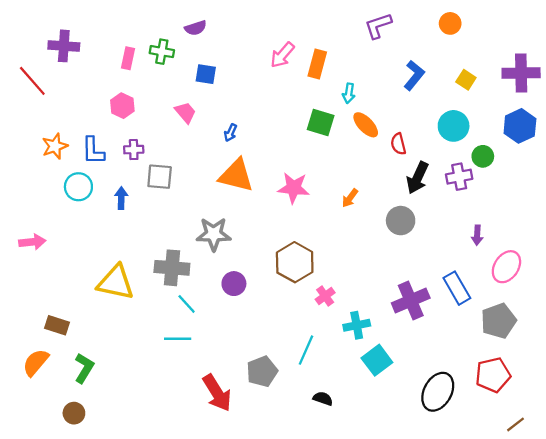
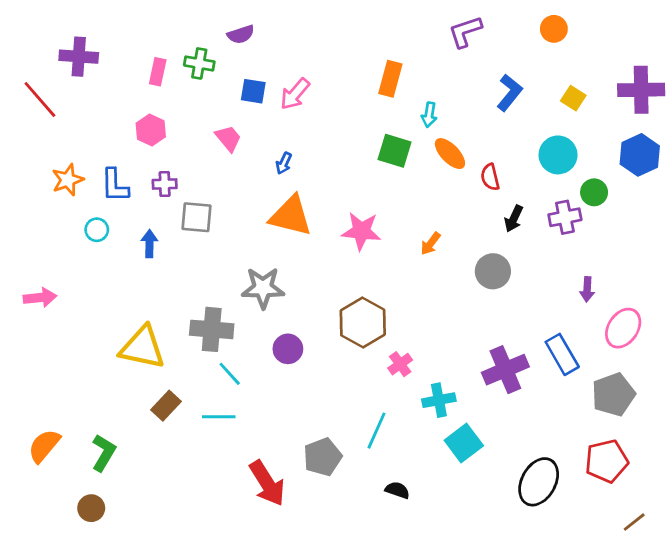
pink arrow: (282, 55) -> (295, 94), moved
black arrow: (417, 178) -> (514, 219), size x0.7
cyan circle: (78, 187) -> (97, 230), size x0.7
brown rectangle: (57, 325) -> (166, 406), moved, turned -65

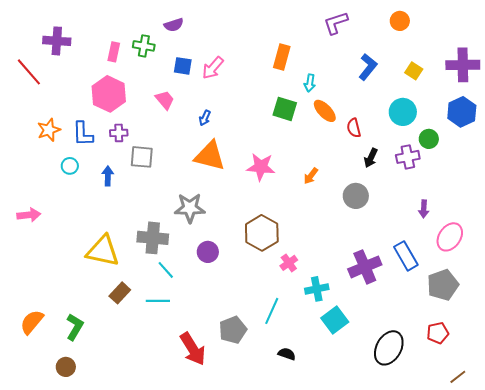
pink hexagon: (151, 130) -> (109, 94), size x1.6
red pentagon: (607, 461) -> (438, 333), size x0.7

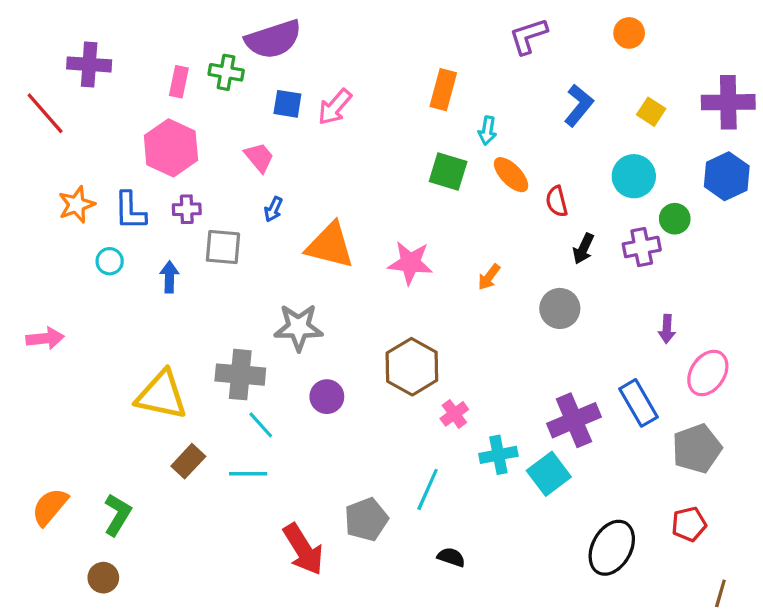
purple semicircle: (174, 25) -> (273, 39), size x1.8
blue arrow: (205, 118) -> (273, 209), moved
cyan square: (335, 320) -> (549, 474), moved
brown line: (458, 377) -> (720, 593), turned -36

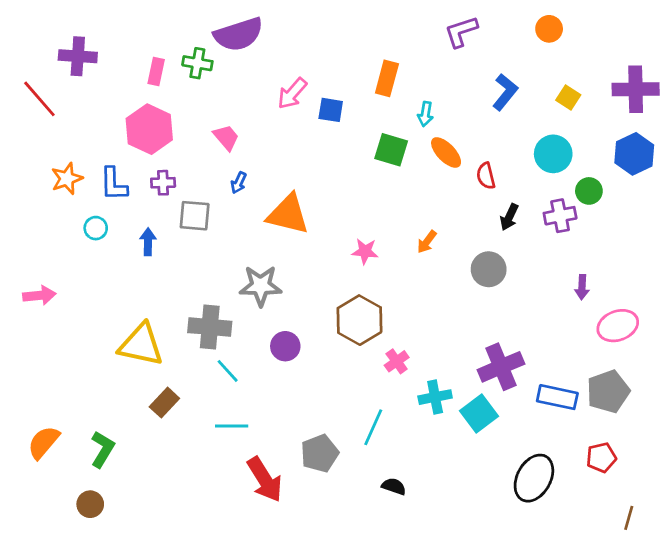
blue square: (287, 104) -> (331, 110), moved
pink star: (410, 263) -> (365, 251), moved, size x0.7
pink ellipse: (708, 373) -> (618, 326), turned 36
blue rectangle: (639, 403) -> (557, 397), moved, turned -48
cyan line: (248, 474) -> (232, 426), moved

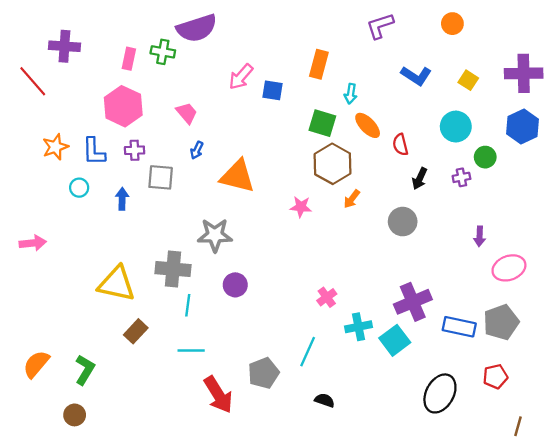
blue L-shape: (505, 92) -> (416, 76), turned 84
purple cross: (560, 216) -> (461, 177), size x0.7
brown hexagon: (359, 320) -> (333, 164), moved
cyan line: (228, 371) -> (188, 305), turned 50

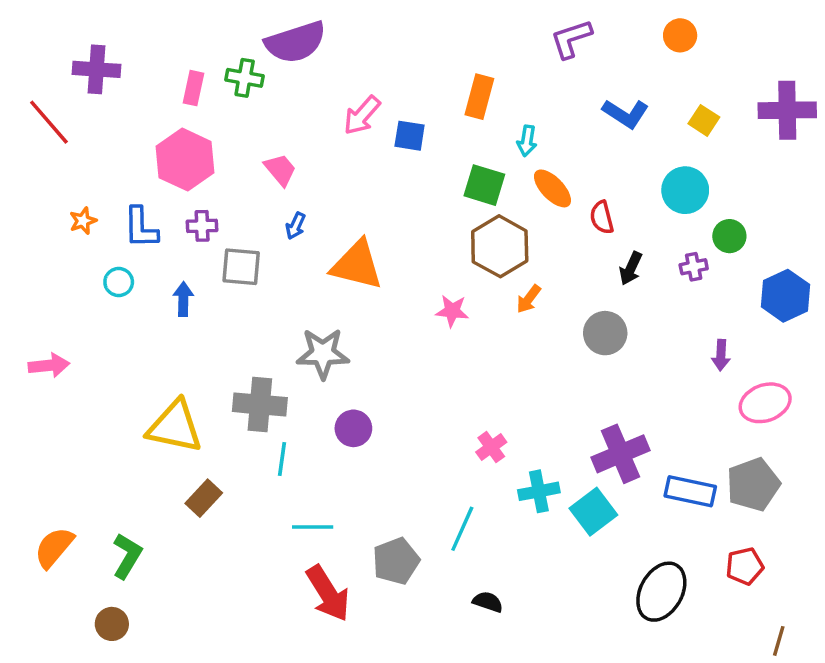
blue hexagon: (523, 127) -> (786, 296), moved
orange star: (55, 147) -> (83, 221), size x0.7
cyan line: (191, 350) -> (313, 527), moved

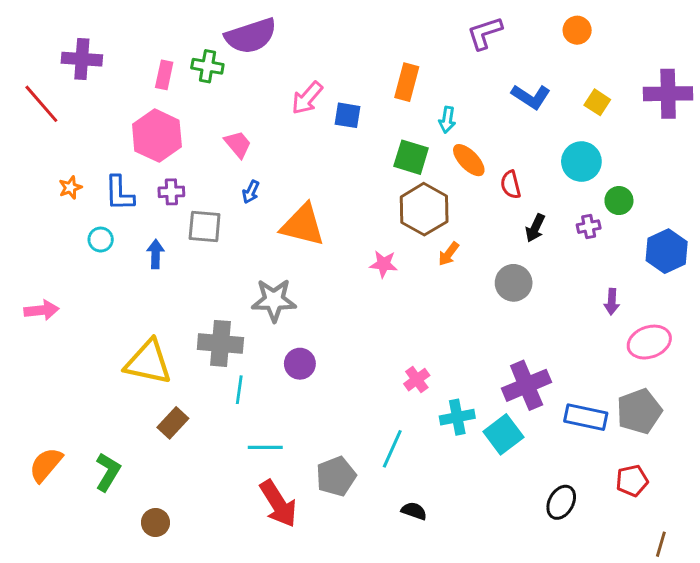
black ellipse: (661, 592) -> (561, 502), size x0.7
brown circle: (112, 624) -> (155, 522), moved

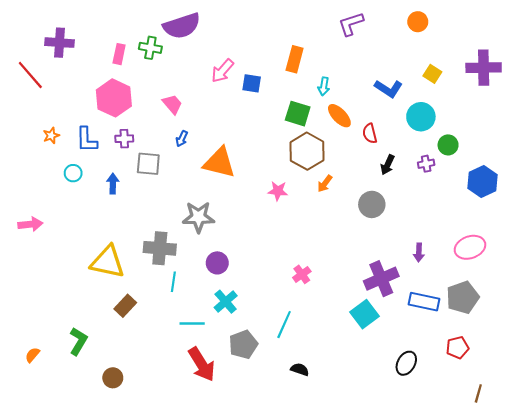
blue L-shape: (531, 97) -> (389, 89), moved
purple arrow: (612, 302) -> (419, 253), moved
cyan cross: (457, 417) -> (226, 302), moved, turned -30
orange semicircle: (46, 465) -> (32, 355), moved, size x0.6

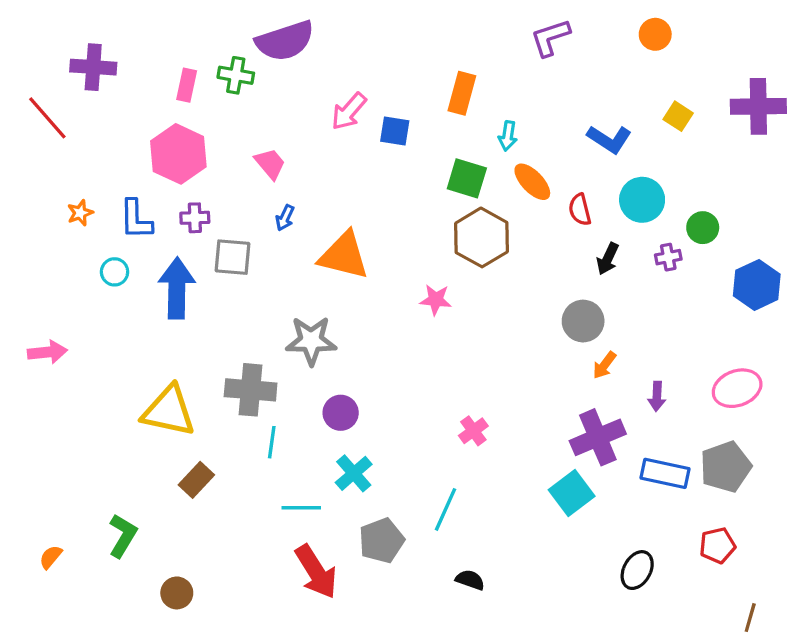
cyan circle: (421, 117) -> (642, 200), moved
blue arrow: (113, 184) -> (177, 288), size x1.8
orange arrow: (325, 184) -> (604, 365), moved

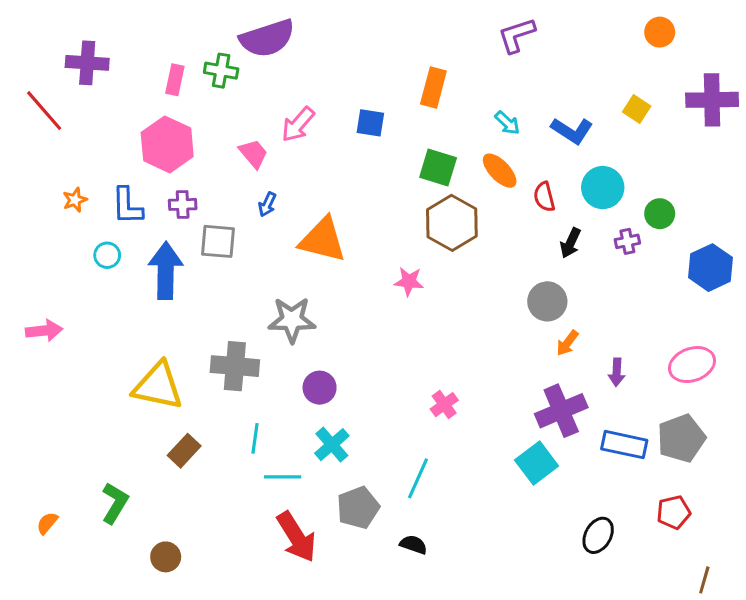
orange circle: (655, 34) -> (660, 32), moved
pink arrow: (349, 111) -> (298, 124), moved
cyan arrow: (508, 136) -> (507, 123), moved, turned -56
cyan line: (272, 442) -> (255, 438), moved
black semicircle: (470, 580) -> (413, 545), moved

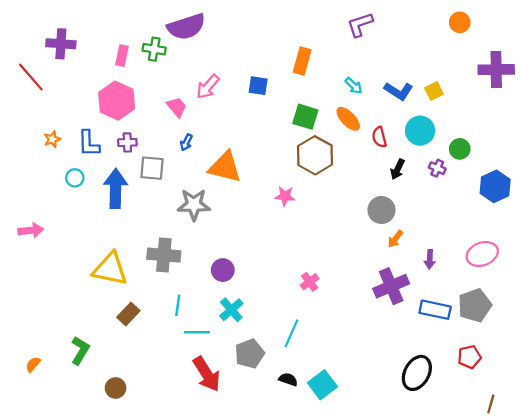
yellow square: (637, 109) -> (434, 91), moved, turned 30
purple cross: (627, 241) -> (437, 168), turned 35
gray star: (292, 320) -> (194, 205), moved
cyan square: (537, 463) -> (322, 385), moved
black ellipse: (598, 535) -> (417, 373), size x1.4

